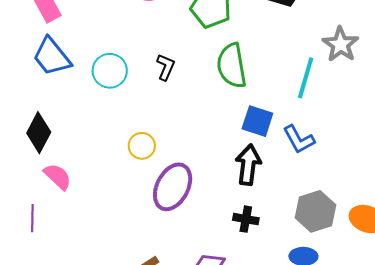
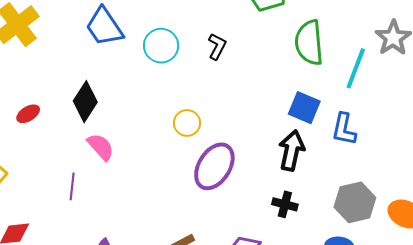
green semicircle: (232, 66) -> (309, 43), moved
blue L-shape: (299, 139) -> (344, 129), turned 36

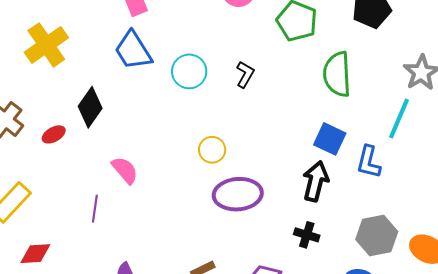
cyan line: (356, 68) -> (399, 119), moved
black diamond: (85, 102) -> (90, 107), moved
purple ellipse: (214, 166) -> (238, 194), turned 51

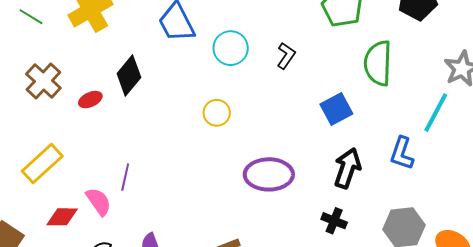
blue square: (330, 139) -> (336, 109), moved, turned 32
yellow circle: (212, 150) -> (217, 113), moved
pink semicircle: (125, 170) -> (99, 202), moved

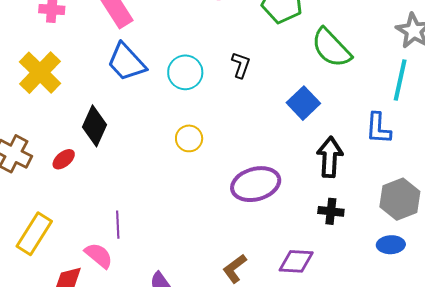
green semicircle: (378, 63) -> (331, 48), turned -30

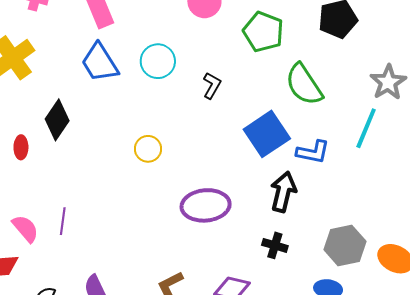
cyan circle: (185, 72) -> (158, 61), moved
blue square: (303, 103) -> (267, 134), size x1.4
blue L-shape: (378, 128) -> (313, 152), moved, turned -92
red ellipse: (64, 159) -> (21, 147), turned -60
pink semicircle: (99, 255) -> (25, 229), moved

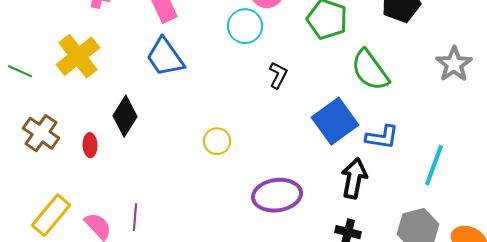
cyan circle: (158, 61) -> (245, 26), moved
cyan line: (366, 128) -> (434, 165), moved

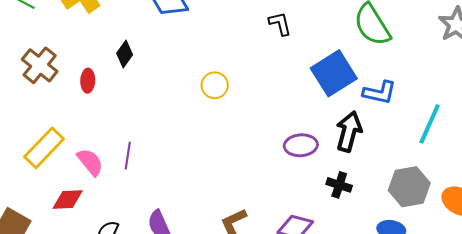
black L-shape: (278, 75) -> (280, 24), turned -44
black diamond: (125, 116) -> (125, 54), size x0.7
purple ellipse: (277, 195) -> (301, 145), moved, size x0.7

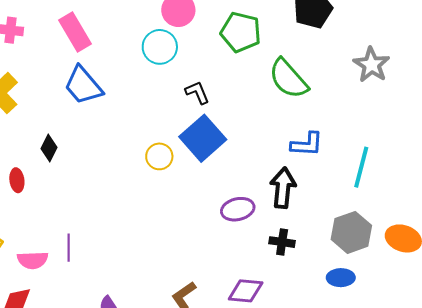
blue square: (334, 73) -> (203, 138), moved
yellow circle: (215, 85) -> (159, 156), moved
pink semicircle: (90, 162) -> (33, 260), turned 136

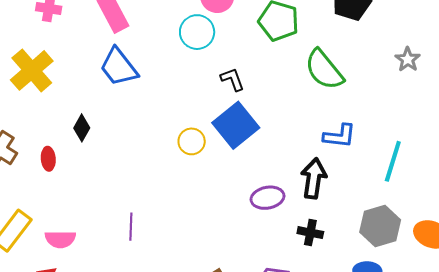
gray star: (371, 65) -> (408, 59), size x0.7
purple line: (69, 248) -> (131, 227), moved

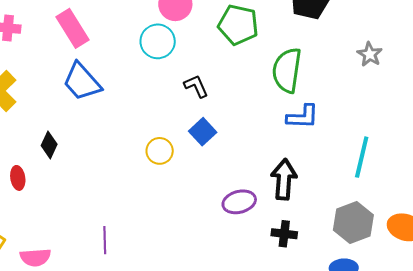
green semicircle: (324, 70) -> (287, 70), turned 51
blue square: (236, 125) -> (203, 132), size x0.6
blue L-shape: (339, 136) -> (303, 117), moved

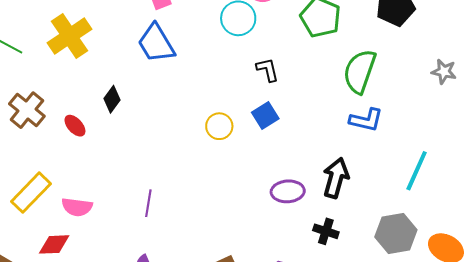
gray star: (370, 54) -> (444, 72), turned -30
red ellipse: (18, 178) -> (75, 126), turned -45

